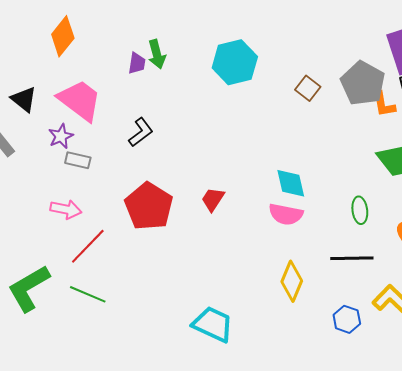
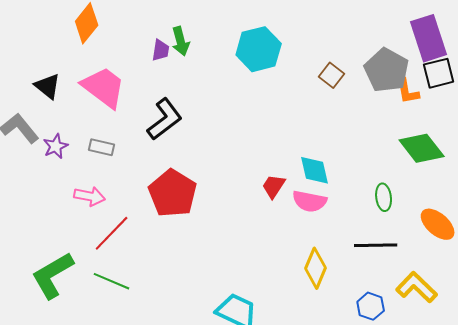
black L-shape: (141, 132) -> (165, 119), size x1.4
purple star: (61, 136) -> (56, 146), moved
red trapezoid: (213, 199) -> (274, 186), moved

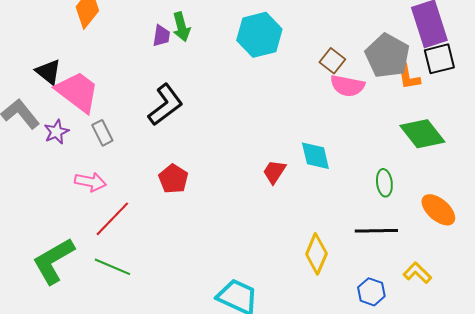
pink trapezoid: (104, 87) -> (77, 92), moved
gray rectangle: (102, 147) -> (102, 133), turned 50
red pentagon: (173, 193) -> (173, 179), size x0.6
pink semicircle: (310, 201) -> (347, 86), moved
yellow L-shape: (417, 287) -> (417, 273), size x0.7

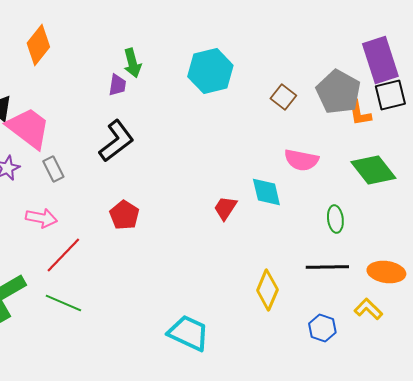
purple trapezoid: (161, 36) -> (117, 85), moved
pink semicircle: (347, 86) -> (301, 160), moved
orange ellipse: (438, 210) -> (386, 272), moved, turned -33

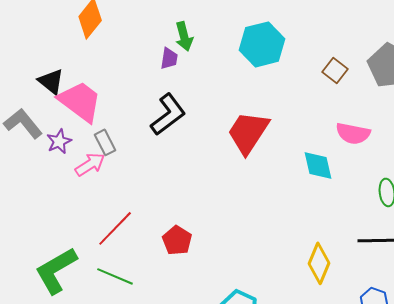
red trapezoid: (225, 208) -> (248, 132), moved, size x1.8
red pentagon: (124, 215) -> (177, 240), moved
pink arrow: (41, 218) -> (90, 164), moved, turned -44

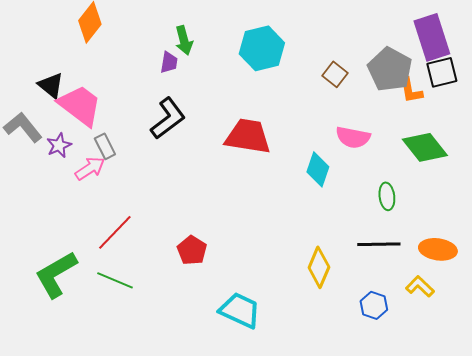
red trapezoid: (248, 132) -> (248, 136), turned 66
cyan diamond: (318, 165) -> (318, 169), turned 32
red pentagon: (177, 240) -> (192, 250), moved

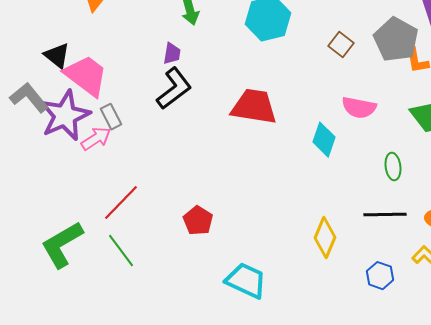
purple trapezoid: (169, 62) -> (172, 54), moved
purple star: (59, 145) -> (65, 116), size x2.0
green line: (115, 280) -> (121, 251), turned 30

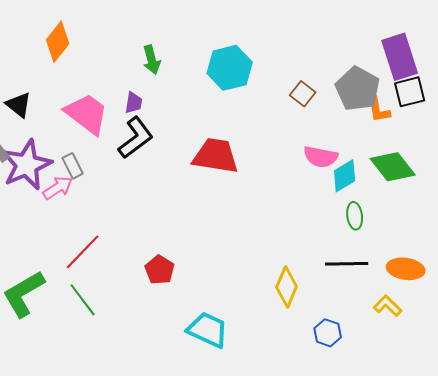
pink trapezoid: (86, 76) -> (87, 114), moved
cyan diamond: (324, 140) -> (345, 176), moved, turned 40
blue hexagon: (380, 276) -> (328, 333), moved

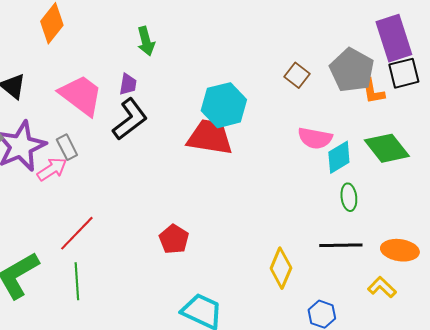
cyan hexagon: (230, 68) -> (224, 105), moved
red pentagon: (160, 270) -> (174, 239), moved
green line: (83, 300) -> (77, 281), turned 33

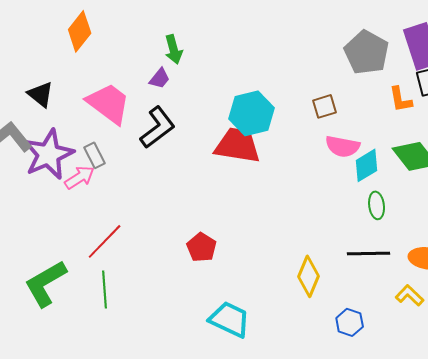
gray pentagon: (352, 70) -> (367, 52), moved
brown square: (297, 75) -> (325, 106), moved, turned 35
purple trapezoid: (128, 84) -> (160, 78), moved, turned 30

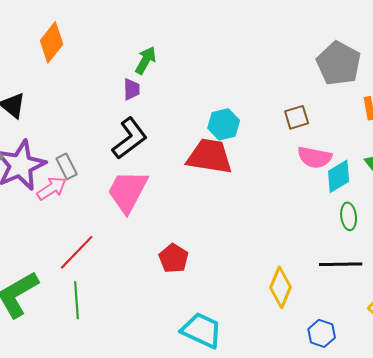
green arrow: (174, 49) -> (146, 60), turned -136
purple trapezoid: (160, 78) -> (132, 89), turned -40
pink trapezoid: (109, 103) -> (128, 191), moved, turned -99
cyan hexagon: (252, 113) -> (224, 124), size x0.7

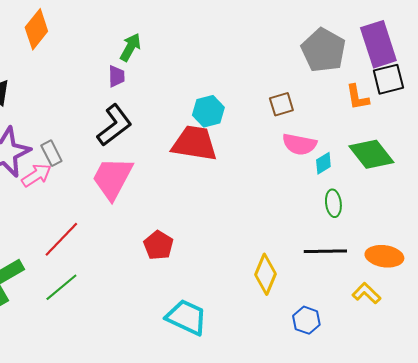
cyan diamond: (339, 176) -> (323, 163), size x0.7
green line: (77, 300) -> (61, 287), turned 54

